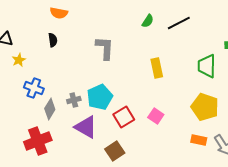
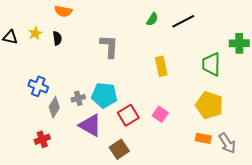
yellow star: (19, 60) -> (35, 33), moved
cyan pentagon: (100, 97) -> (104, 95), turned 30
red cross: (38, 141) -> (42, 139), size x0.6

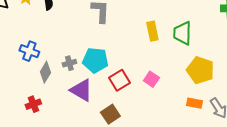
green trapezoid: (211, 64) -> (182, 33), moved

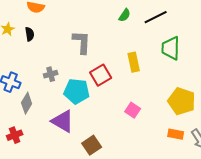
green trapezoid: (182, 33) -> (171, 48), moved
gray cross: (69, 63) -> (51, 74), moved
red square: (119, 80) -> (101, 75), moved

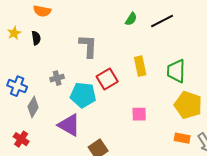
green trapezoid: (171, 48) -> (176, 71), moved
pink square: (133, 110) -> (139, 114), turned -35
red cross: (15, 135) -> (21, 139), turned -35

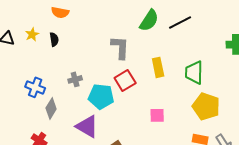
green semicircle: (131, 19) -> (149, 20), size x1.6
gray L-shape: (88, 46) -> (120, 47), moved

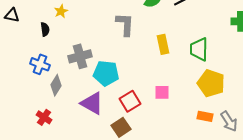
yellow star: (32, 34) -> (61, 11), moved
black semicircle: (54, 39) -> (45, 29), moved
gray cross: (75, 79) -> (80, 56), size x1.6
red square: (125, 80) -> (130, 101), moved

